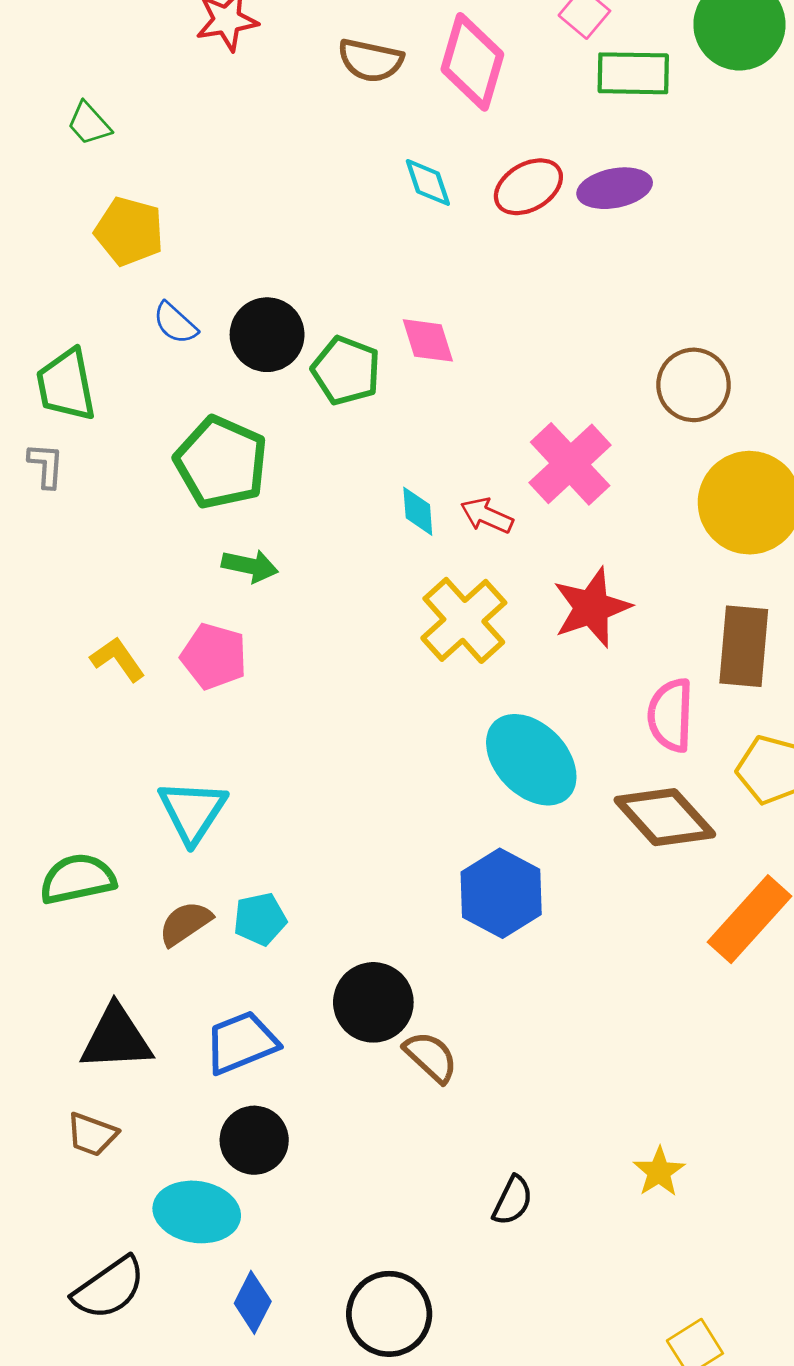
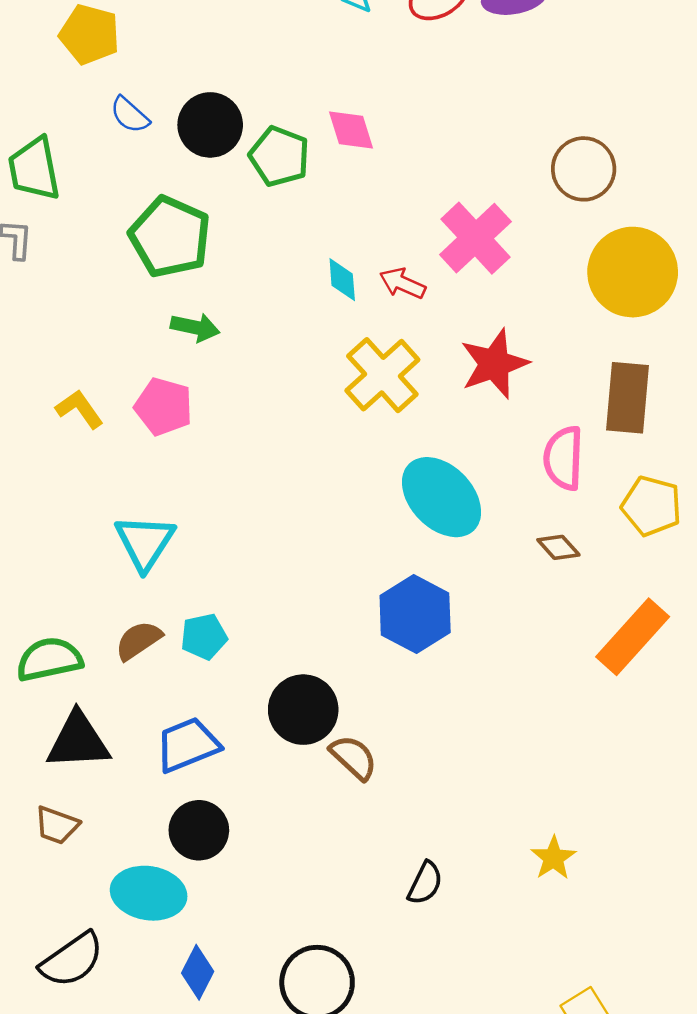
brown diamond: (665, 817) -> (558, 547), size x0.5
green semicircle: (78, 879) -> (49, 659), moved

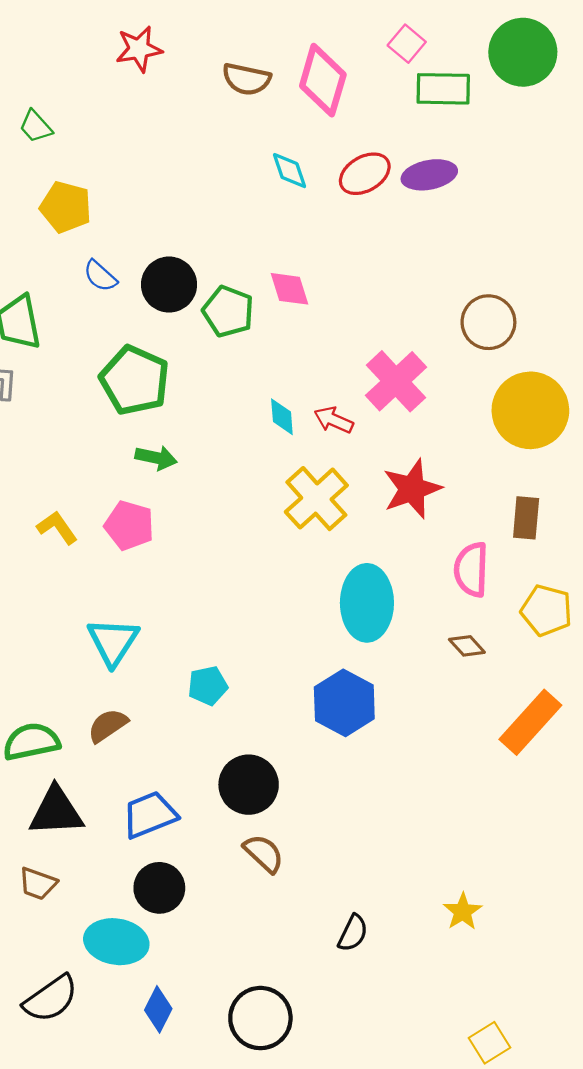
brown rectangle: (628, 398) -> (526, 518), size x0.7
cyan ellipse: (442, 497) -> (367, 603), turned 44
cyan pentagon: (204, 637) -> (208, 686), moved
brown semicircle: (354, 757) -> (264, 853), moved

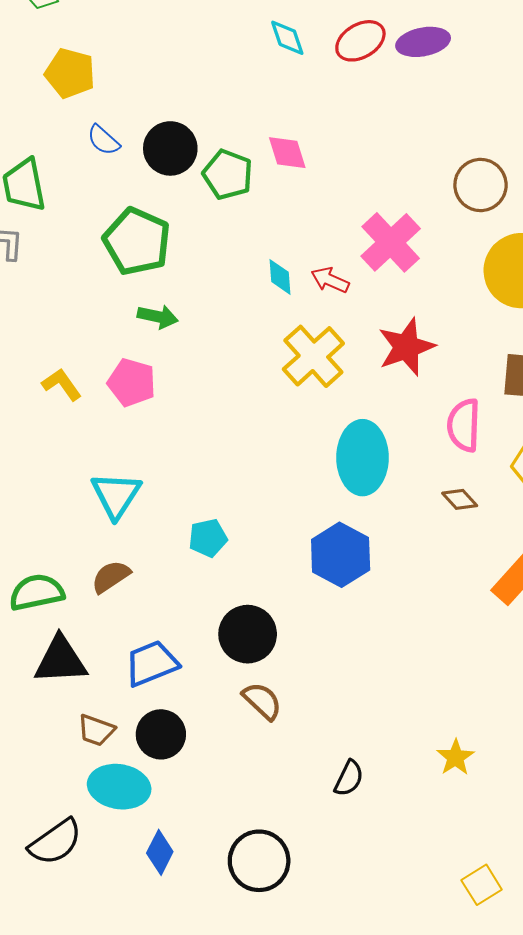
brown trapezoid: (38, 884) -> (96, 730), moved

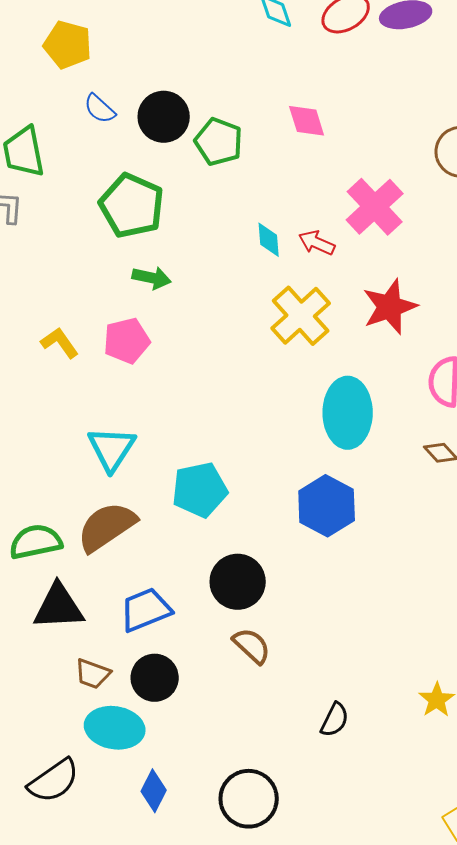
pink diamond: (287, 153) -> (307, 121), moved
pink pentagon: (132, 382) -> (127, 341), turned -30
cyan pentagon: (208, 538) -> (200, 490), size x1.5
brown semicircle: (111, 577) -> (107, 527), size x1.6

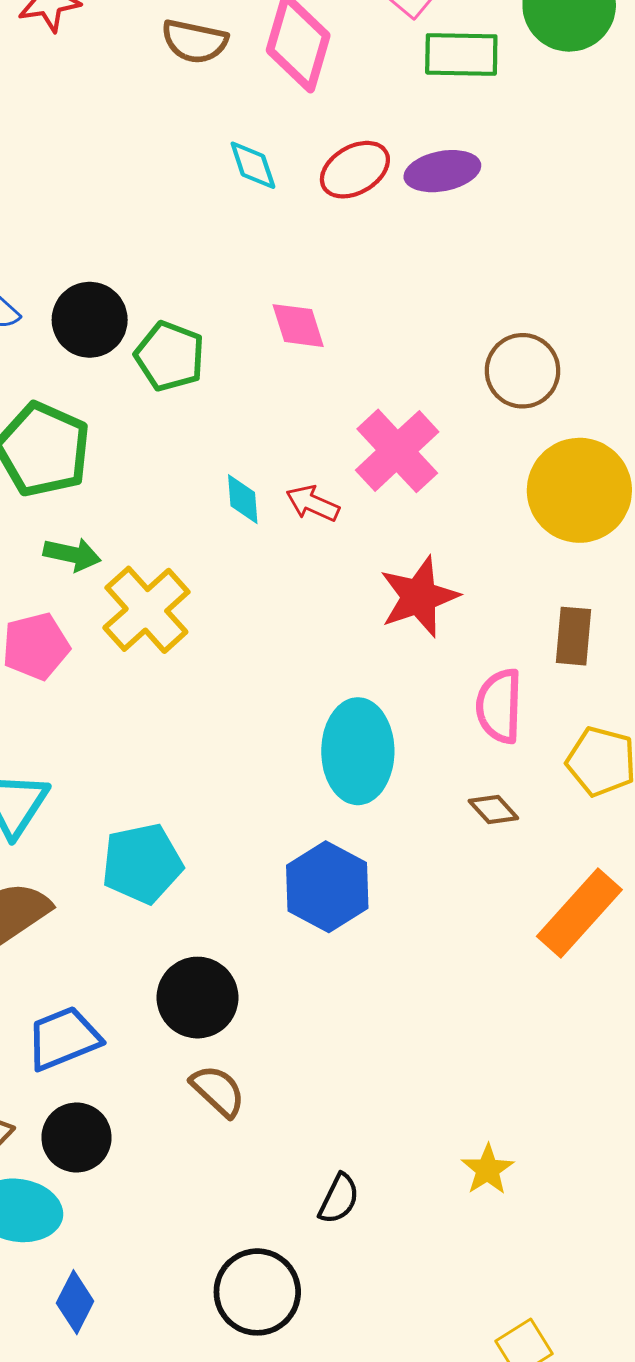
yellow cross: (301, 316) -> (146, 610), moved
black circle: (249, 799) -> (257, 1292), moved

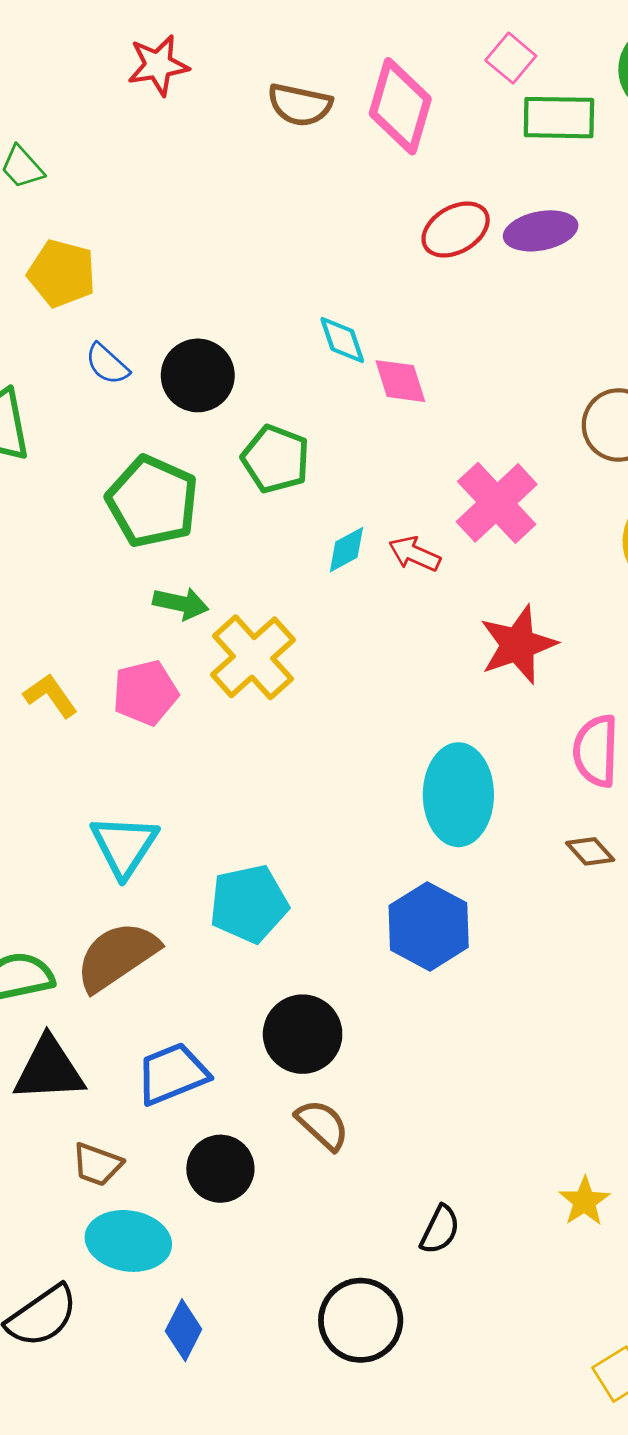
cyan diamond: (253, 165) -> (342, 340), moved
green pentagon: (170, 356) -> (276, 459), moved
cyan diamond: (243, 499) -> (346, 550), turned 66
black circle: (77, 1137) -> (220, 1169), moved

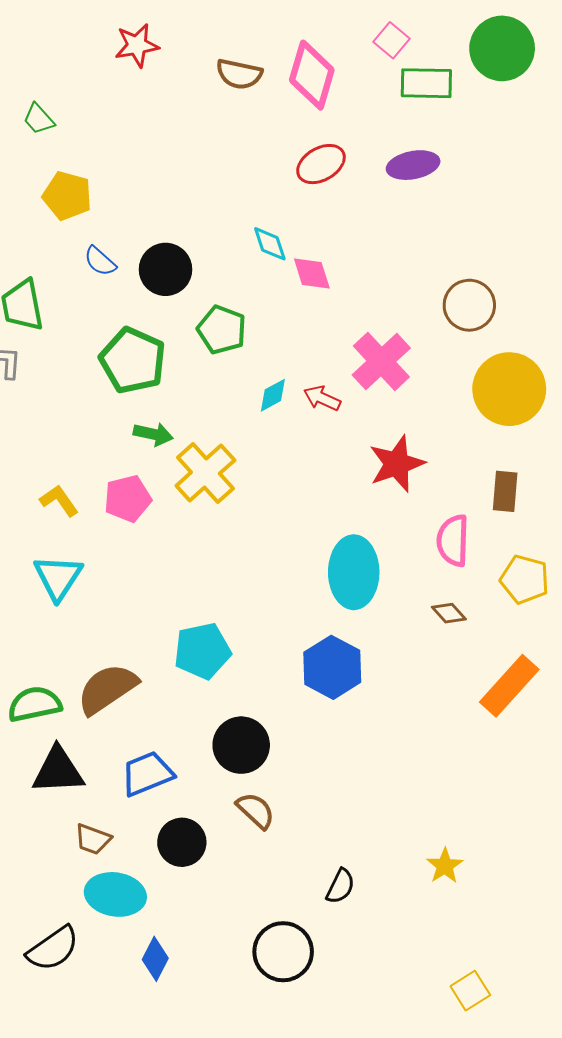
red ellipse: (456, 229) -> (321, 164), moved
cyan triangle: (124, 846) -> (58, 577), moved

